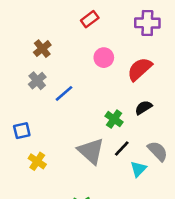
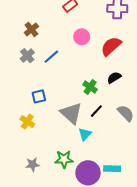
blue line: (64, 93) -> (51, 57), moved
blue square: (22, 131) -> (39, 96), moved
cyan triangle: (138, 169) -> (85, 134), moved

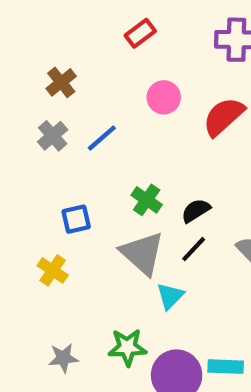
black semicircle: (114, 78) -> (196, 211), moved
green cross: (90, 87) -> (147, 200), moved

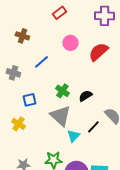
brown cross: (61, 82) -> (22, 36), turned -32
gray cross: (53, 136) -> (13, 73), moved, turned -32
black line: (194, 249) -> (93, 127), moved

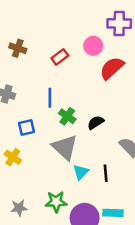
red rectangle: (59, 13) -> (60, 57), moved
pink circle: (70, 43) -> (93, 46), moved
blue line: (41, 62) -> (50, 98), moved, turned -49
black line: (93, 127) -> (106, 173), moved, turned -48

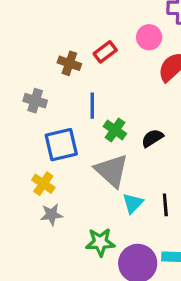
brown cross: (18, 48) -> (69, 63), moved
blue square: (26, 127) -> (61, 145), size x1.5
gray star: (19, 208) -> (51, 215), moved

